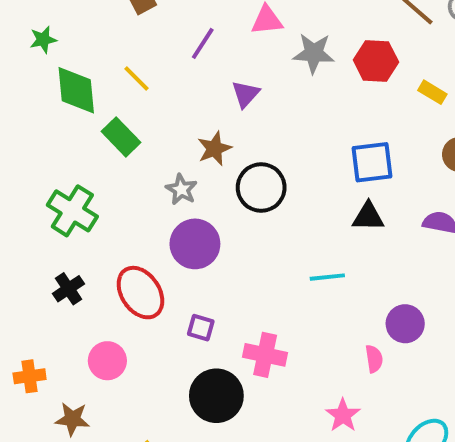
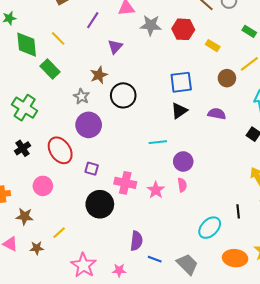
black triangle: (368, 217) -> (179, 111), turned -36
purple circle: (405, 324) -> (183, 162), moved
pink star: (343, 415) -> (156, 190), moved

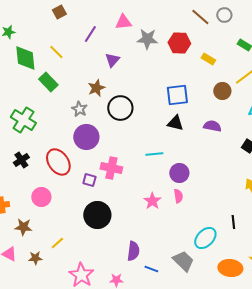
black triangle: (179, 111) -> (175, 123), turned 48
pink cross: (125, 183) -> (111, 168), moved
gray trapezoid: (187, 264) -> (183, 261), moved

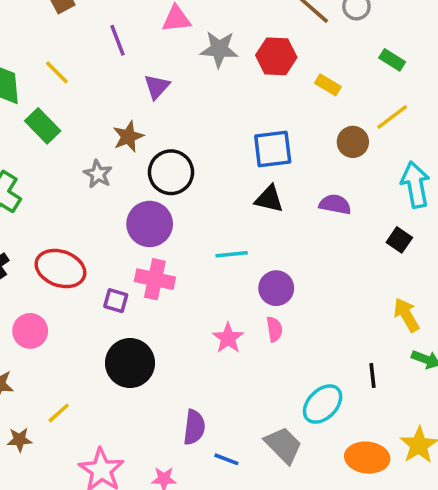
purple line: (90, 34) -> (118, 40), turned -54
purple circle: (86, 137) -> (150, 224), moved
red ellipse: (58, 162) -> (60, 269), turned -36

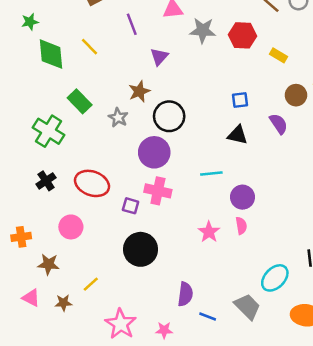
green rectangle: (43, 126) -> (80, 101), moved
blue square: (273, 149) -> (240, 100), size x0.6
purple semicircle: (335, 204) -> (279, 124), moved, turned 45

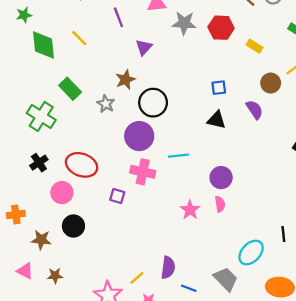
cyan line: (211, 173) -> (178, 156), moved
purple square: (131, 206) -> (117, 196), moved
pink circle: (71, 227) -> (62, 193), moved
black circle: (141, 249) -> (73, 226), moved, size x0.7
yellow line: (91, 284) -> (137, 278), moved

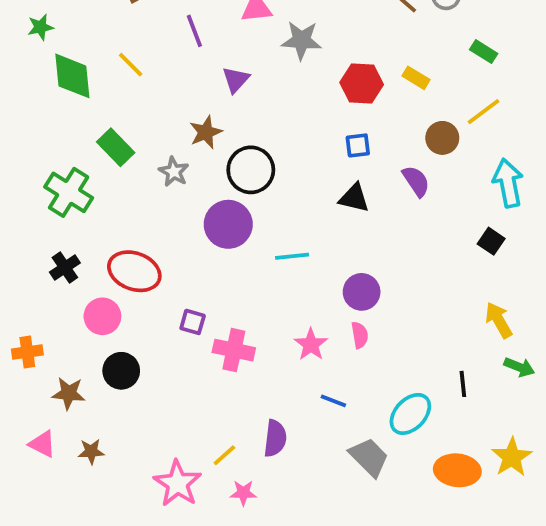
red hexagon: (221, 28) -> (362, 83), moved
pink cross: (143, 172) -> (234, 350), moved
blue line: (189, 288) -> (333, 401), moved

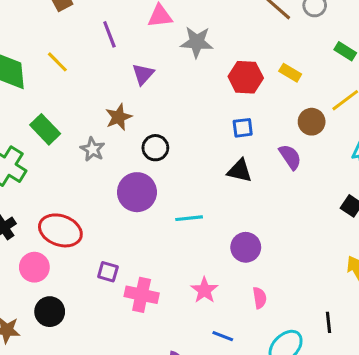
black circle: (251, 170) -> (155, 148), size x0.7
pink semicircle: (360, 335) -> (260, 298), moved

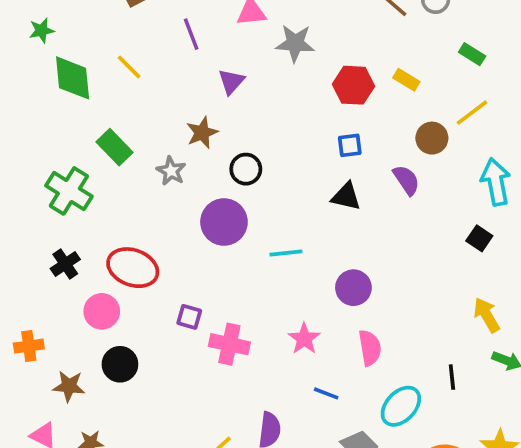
pink semicircle: (260, 298) -> (370, 348), size x1.4

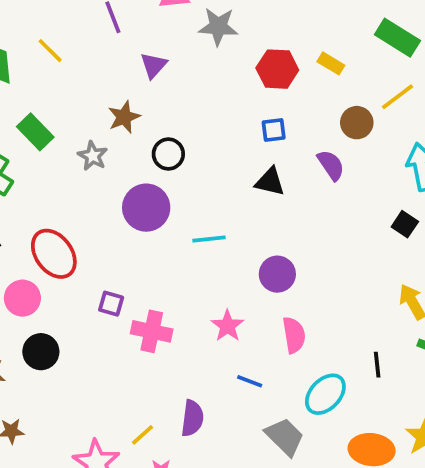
green rectangle: (472, 54) -> (397, 38), size x1.6
red ellipse: (133, 268) -> (54, 254), turned 33

